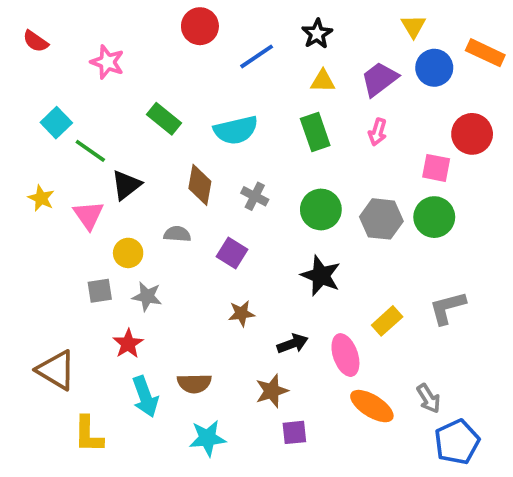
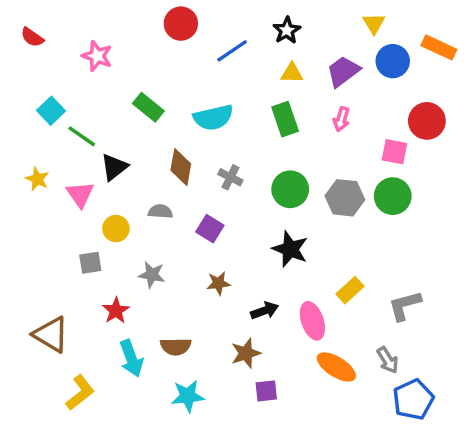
gray star: (147, 296) -> (152, 275), moved
gray L-shape: (447, 308) -> (405, 305), moved
yellow L-shape: (88, 434) -> (80, 393), turned -129

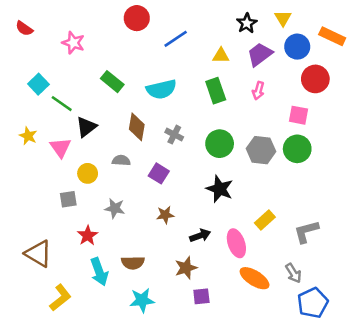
black star: (287, 30) -> (247, 23), moved
red circle: (427, 121) -> (315, 79), moved

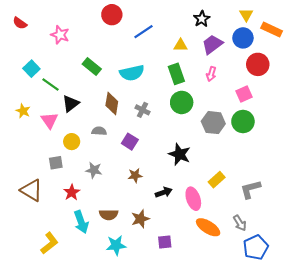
yellow triangle: (283, 18) -> (246, 15), moved
pink square: (299, 115) -> (244, 94), turned -35
green circle: (220, 144) -> (182, 102), moved
brown triangle: (38, 254) -> (31, 190), moved
brown star: (186, 268) -> (140, 219), moved

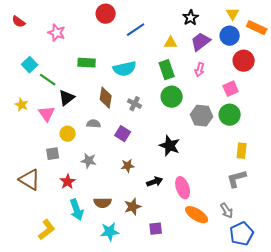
green rectangle: (92, 67) -> (87, 63), turned -36
yellow rectangle: (217, 180) -> (242, 151), moved, turned -42

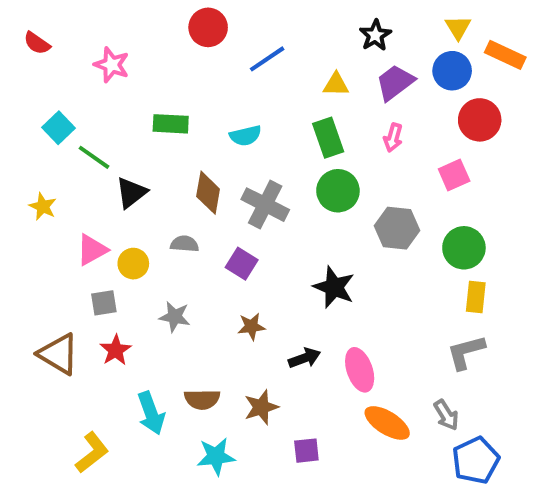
cyan semicircle: (125, 69) -> (245, 136), size x0.7
gray cross: (135, 104) -> (265, 205), size x1.6
pink triangle: (47, 114) -> (92, 250), moved, turned 36
green circle: (230, 115) -> (464, 248), moved
red star: (68, 182) -> (116, 350), moved

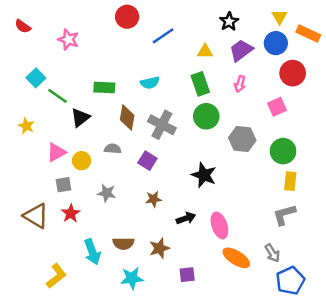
green rectangle: (171, 124) -> (104, 88), moved

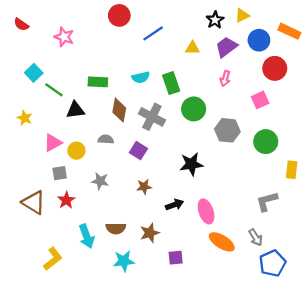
yellow triangle: (279, 17) -> (242, 15), moved, turned 35
green rectangle: (200, 84) -> (171, 83), moved
black triangle: (80, 117) -> (75, 110), turned 30
black star: (204, 175) -> (191, 164), turned -30
yellow rectangle: (290, 181) -> (292, 170), moved

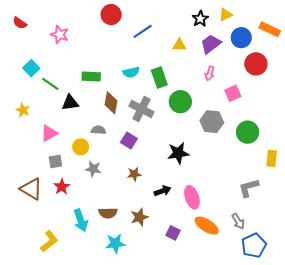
pink square: (260, 100) -> (233, 93), moved
yellow circle: (76, 151) -> (81, 147), moved
purple square: (176, 258) -> (173, 233), moved, turned 32

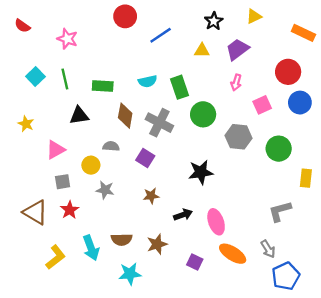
black star: (200, 19) -> (214, 21), moved
blue circle: (241, 38) -> (300, 103), moved
green line: (50, 84) -> (65, 79), moved, turned 42
yellow L-shape: (49, 241) -> (55, 257), moved

